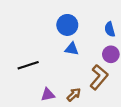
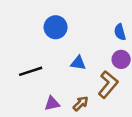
blue circle: (67, 25) -> (56, 27), moved
blue triangle: (72, 49) -> (78, 63), moved

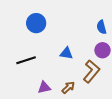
blue circle: (56, 27) -> (36, 23), moved

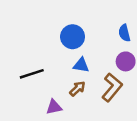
blue circle: (36, 23) -> (73, 37), moved
brown arrow: (68, 87) -> (77, 89), moved

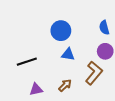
brown arrow: (77, 89) -> (65, 85), moved
purple triangle: (54, 107) -> (36, 89), moved

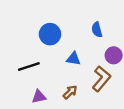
blue semicircle: (104, 28) -> (97, 30), moved
blue circle: (61, 31) -> (50, 34), moved

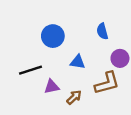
brown L-shape: (101, 79) -> (107, 83), turned 35
purple triangle: (39, 97) -> (52, 87), moved

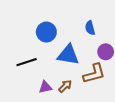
blue triangle: (78, 62) -> (68, 55), size x1.6
purple triangle: (52, 87) -> (45, 87), moved

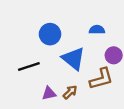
blue semicircle: (90, 28) -> (97, 30), turned 104
blue triangle: (68, 55) -> (73, 59), turned 30

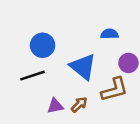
blue circle: (50, 34) -> (43, 45), moved

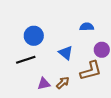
blue triangle: (83, 67) -> (66, 53), size x0.7

